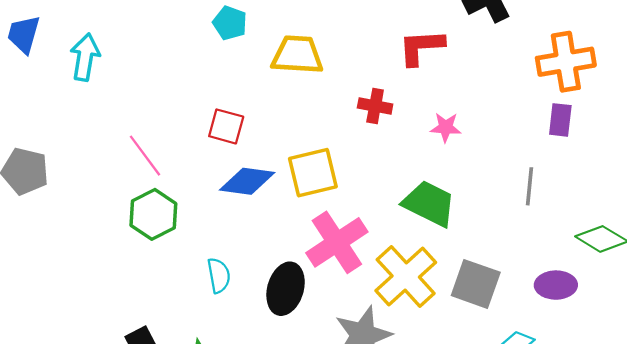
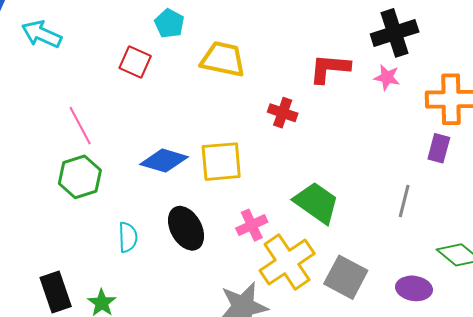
cyan arrow: (85, 57) -> (42, 34), turned -84
red square: (226, 126) -> (135, 62), moved
pink star: (446, 127) -> (387, 77), moved
pink cross: (337, 242) -> (252, 225), moved, size x0.6
black ellipse: (286, 289) -> (186, 228), moved, turned -54

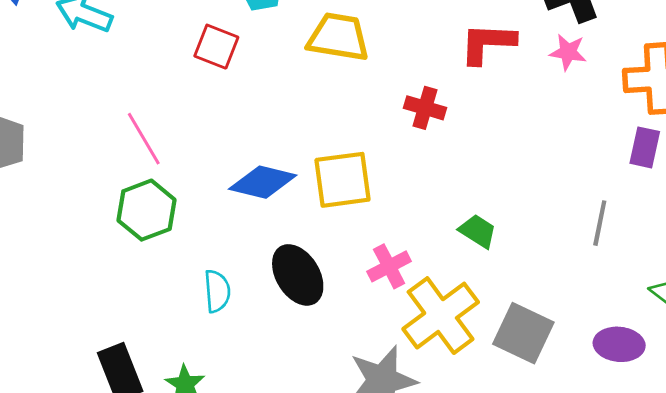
green trapezoid: (316, 203) -> (478, 231), size x0.6

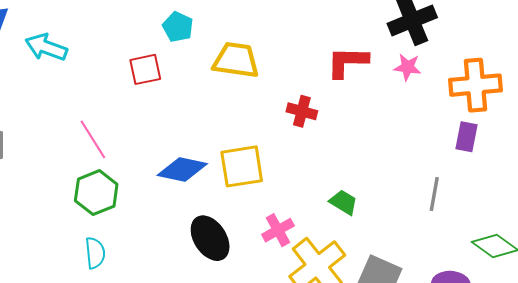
red square: (216, 47) -> (145, 69), turned -32
cyan semicircle: (217, 291) -> (95, 253), moved

